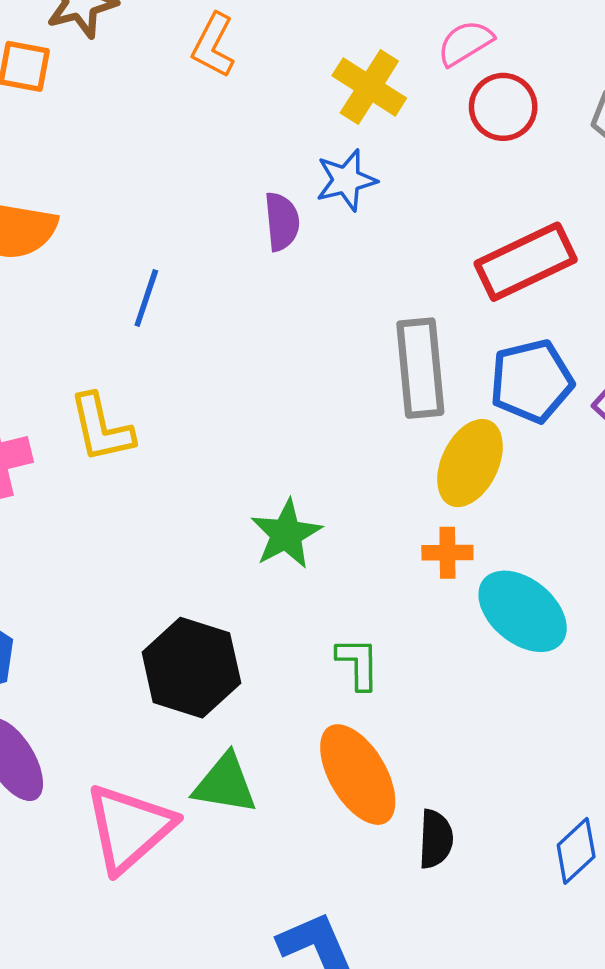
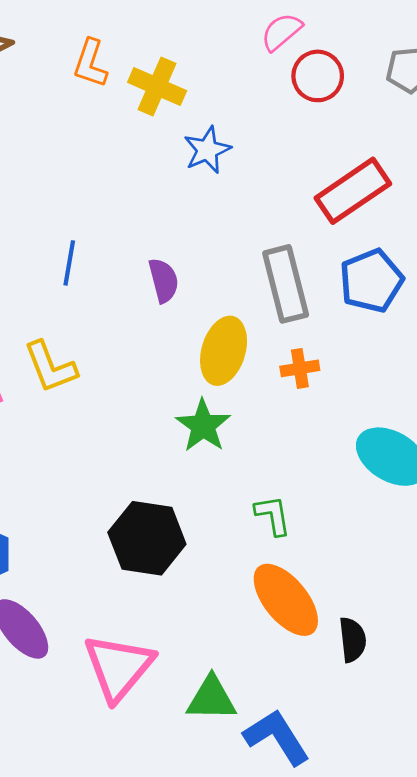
yellow cross: (369, 87) -> (157, 87), moved
purple semicircle: (282, 222) -> (164, 280), moved
yellow ellipse: (470, 463) -> (224, 351), moved
orange cross: (447, 553) -> (300, 368), moved
green triangle: (225, 784) -> (211, 699), moved

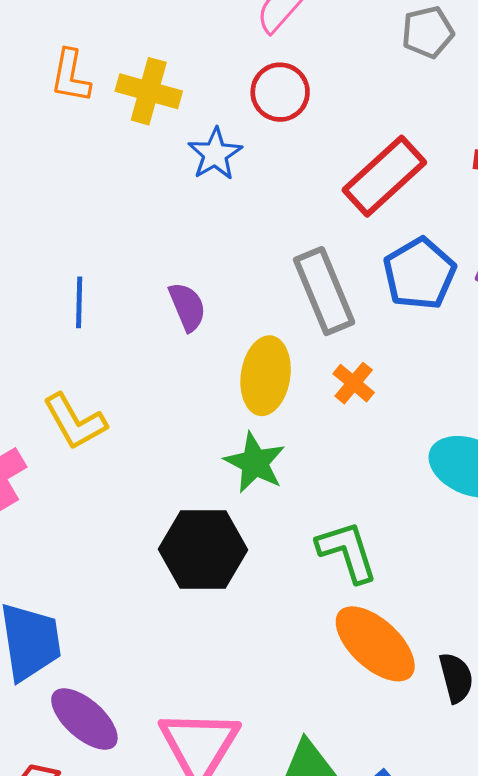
red circle: (318, 76) -> (280, 92), moved
orange cross: (300, 368) -> (354, 383), turned -33
green L-shape: (273, 515) -> (347, 552), size x1.4
black hexagon: (147, 538) -> (203, 549), moved

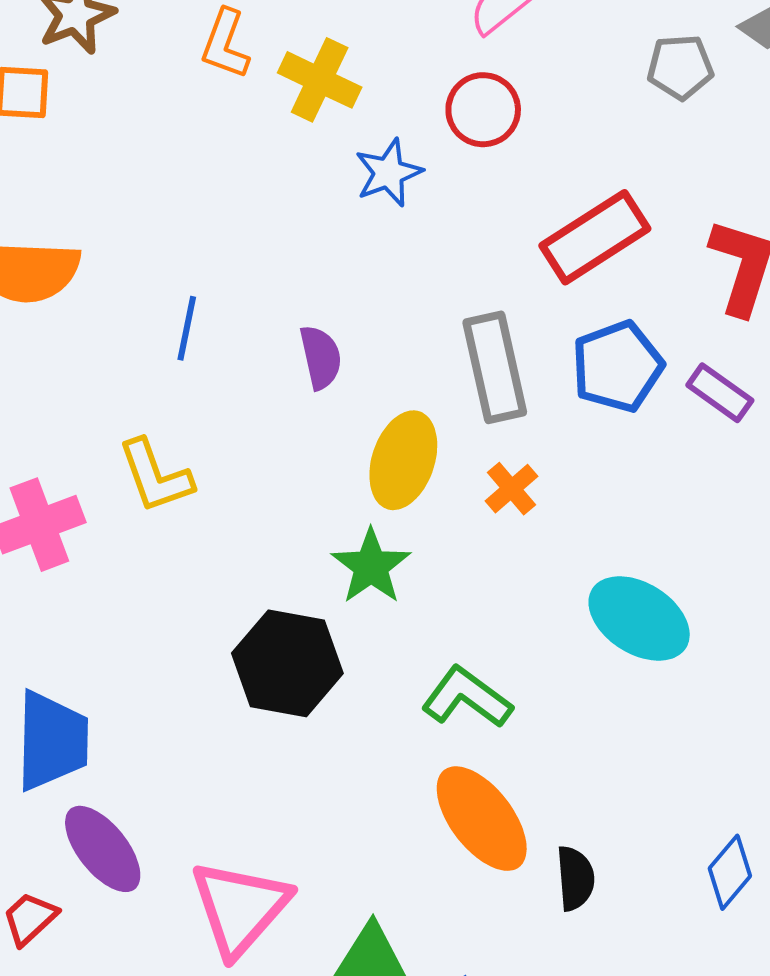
green L-shape: (347, 552) -> (467, 697), turned -46

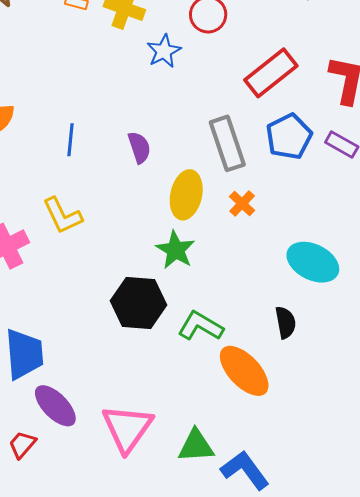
green L-shape: (467, 697) -> (201, 326), moved
black semicircle: (575, 878) -> (285, 322), moved

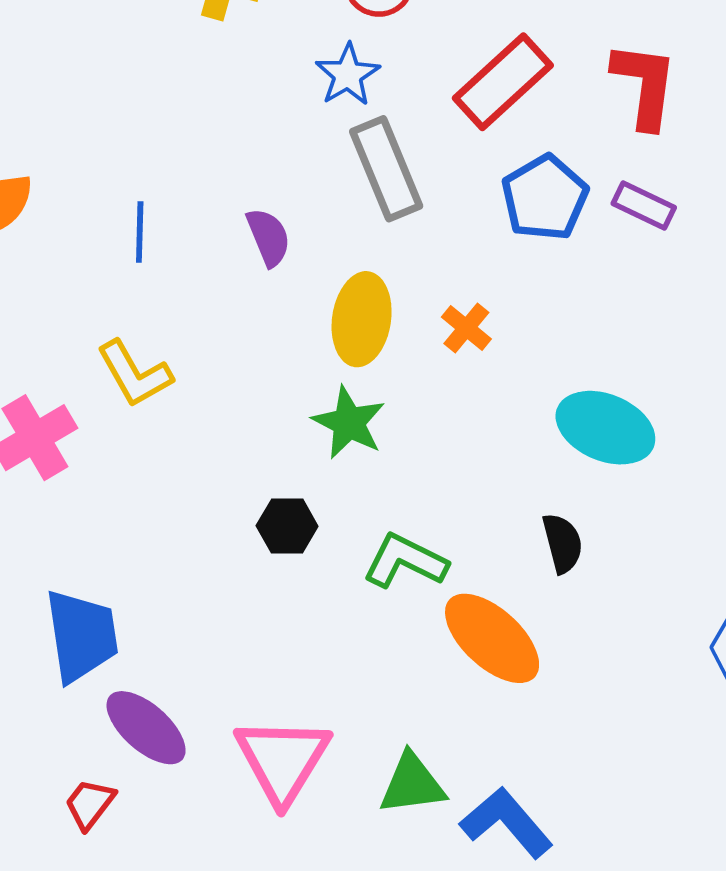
blue star: (164, 51) -> (348, 75), moved
gray rectangle: (227, 143) -> (386, 169), moved
black hexagon: (139, 303) -> (287, 526), size x0.6

